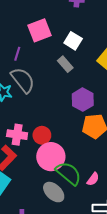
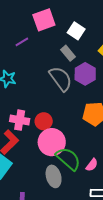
purple line: (17, 54) -> (22, 42), turned 40
gray semicircle: (23, 80) -> (61, 79), moved
purple hexagon: (83, 100) -> (85, 74), moved
gray ellipse: (54, 192) -> (54, 176), turned 30

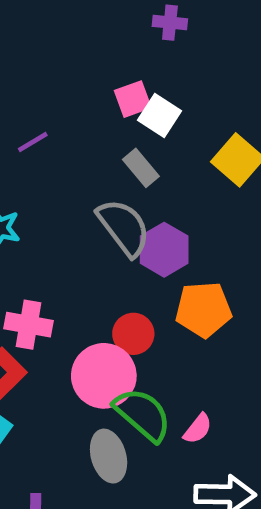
pink square: (44, 20) -> (133, 99), moved, size x0.7
purple hexagon: (85, 74) -> (164, 250), moved
red circle: (44, 121) -> (133, 334), moved

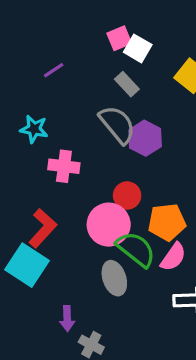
orange pentagon: (203, 309) -> (167, 222), moved
pink cross: (28, 325) -> (64, 166), moved
pink semicircle: (198, 429) -> (173, 257), size x1.4

